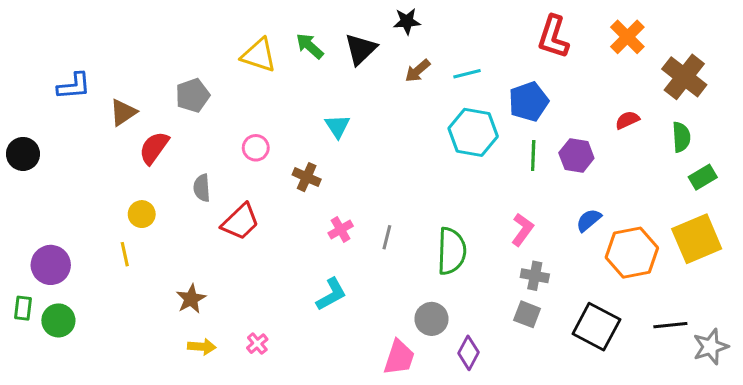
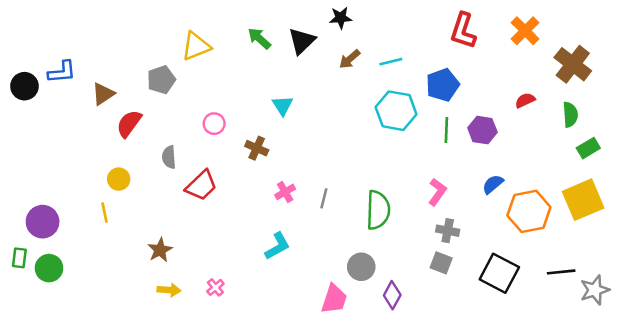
yellow triangle: (259, 55) -> (196, 46), moved, turned -40
black circle: (23, 154) -> (24, 86), moved

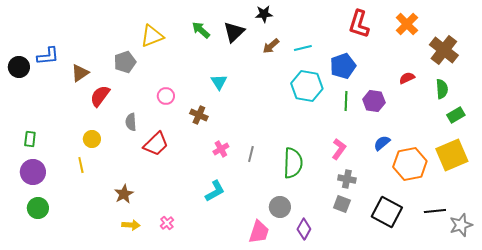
green rectangle: (19, 258) -> (30, 139), moved

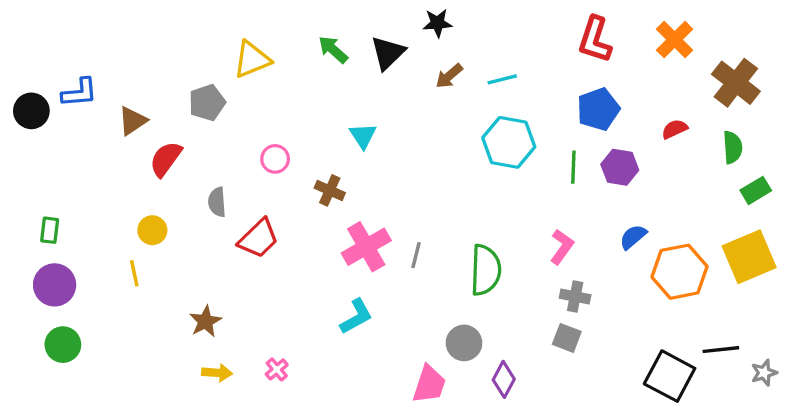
blue pentagon: (343, 66) -> (598, 109), moved
pink cross: (221, 149) -> (366, 247), size x1.8
black square: (387, 212) -> (670, 376), moved
gray star: (461, 225) -> (764, 373), size x0.7

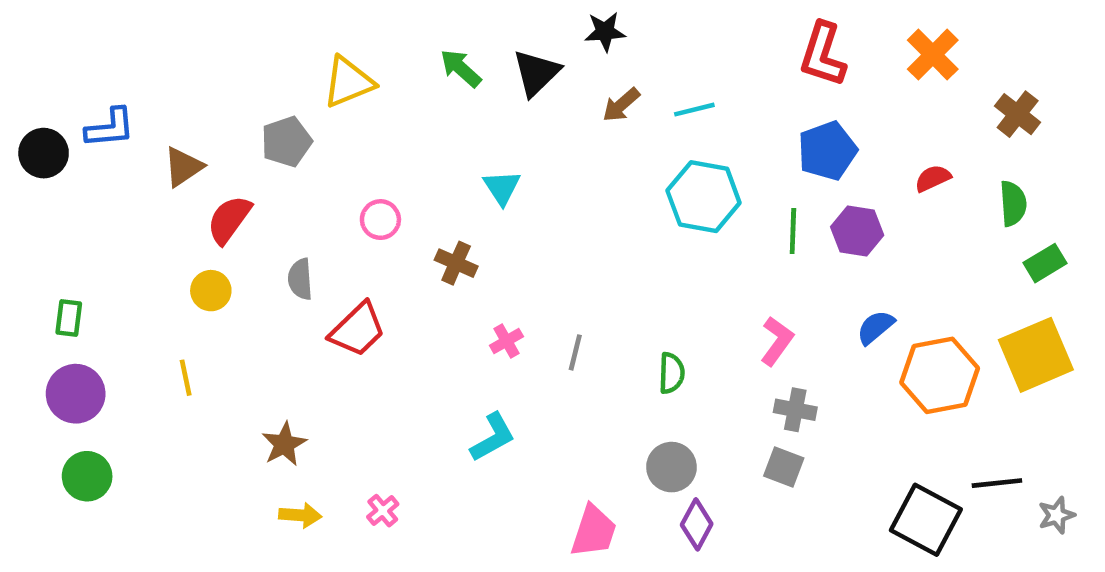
brown cross: (736, 83) -> (1018, 114), size x0.7
yellow circle: (152, 230) -> (211, 291), moved
pink cross: (366, 247) -> (506, 341), size x0.5
green semicircle: (486, 270) -> (671, 373), size x0.6
gray circle: (464, 343) -> (671, 467), moved

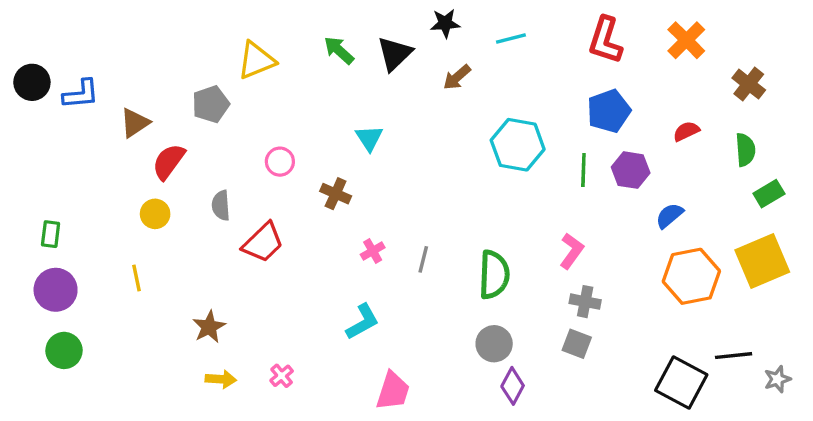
cyan line: (694, 110) -> (511, 38), moved
black circle: (44, 153) -> (32, 82), moved
blue semicircle: (875, 327) -> (669, 216), moved
green semicircle: (671, 373) -> (494, 275), size x1.6
pink trapezoid: (594, 531) -> (393, 391), moved

